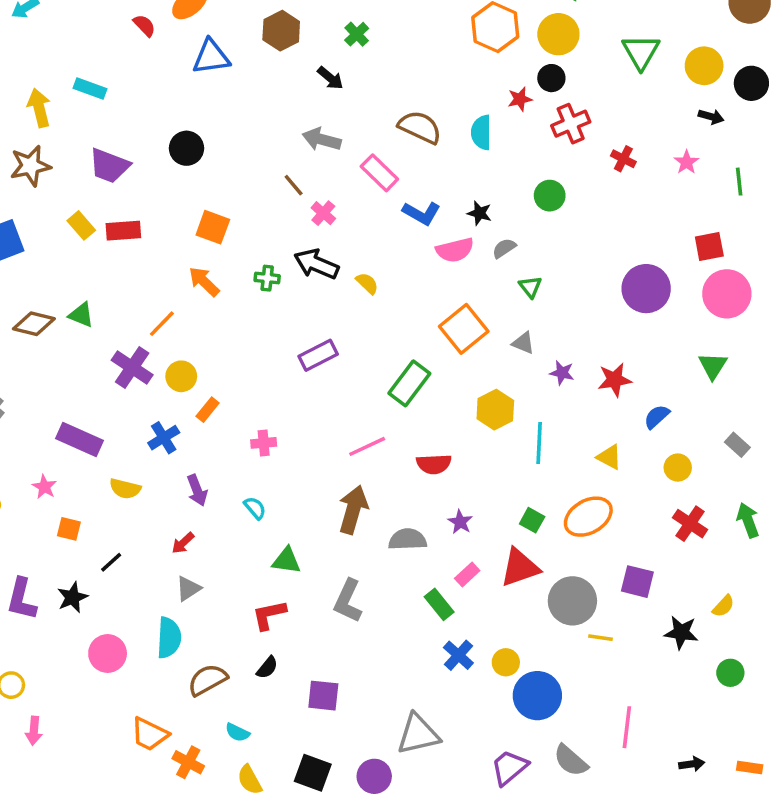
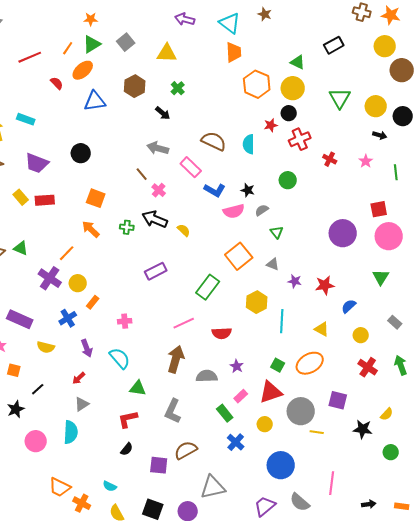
cyan semicircle: (255, 508) -> (120, 358), size x1.6
yellow circle: (506, 662) -> (265, 424), moved
brown semicircle: (208, 680) -> (186, 450), moved

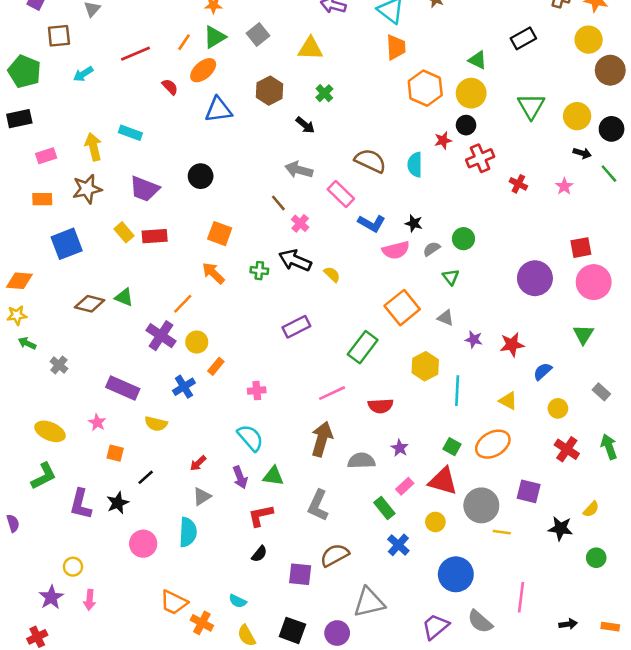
green line: (396, 172) -> (609, 174), moved, turned -35
green circle: (288, 180) -> (463, 239), moved
purple arrow: (87, 348) -> (240, 477), moved
red triangle: (271, 392) -> (443, 481), turned 35

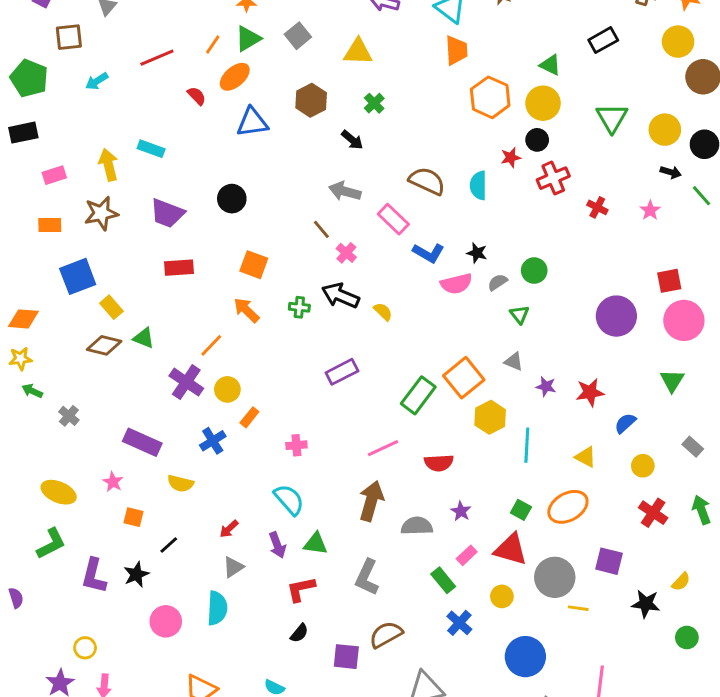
yellow rectangle: (124, 232) -> (111, 307), moved
orange square: (402, 308) -> (464, 378), moved

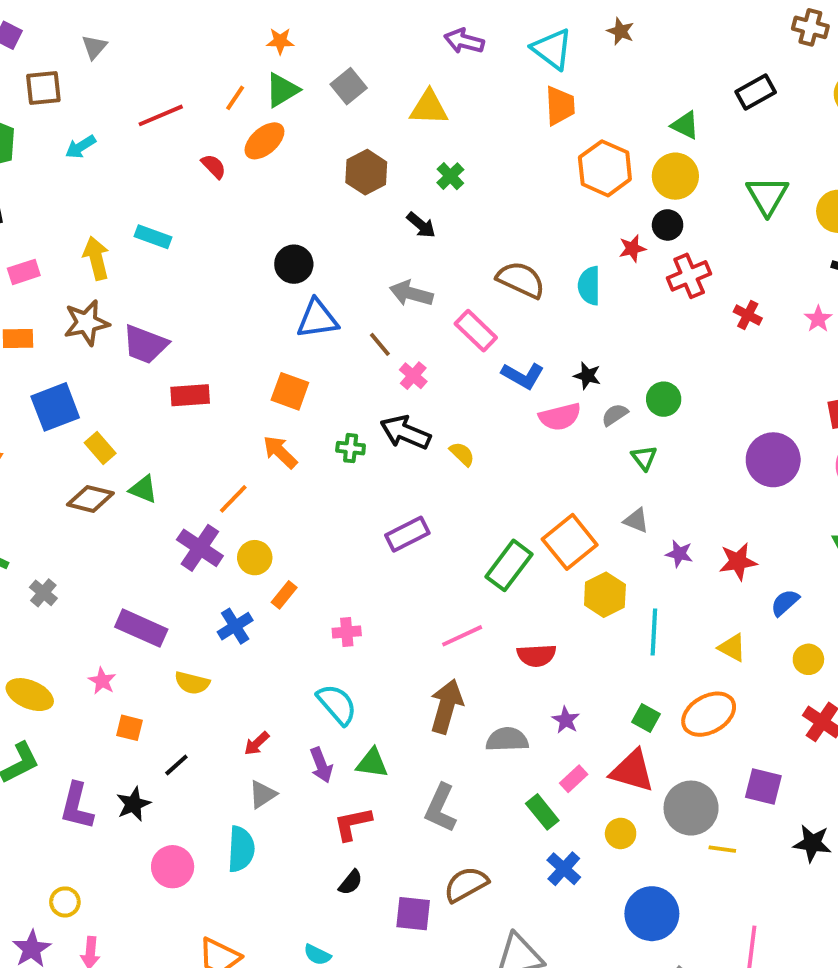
blue triangle: (252, 122) -> (317, 319), moved
black circle: (232, 199) -> (294, 264), moved
purple trapezoid: (167, 213) -> (145, 344), moved

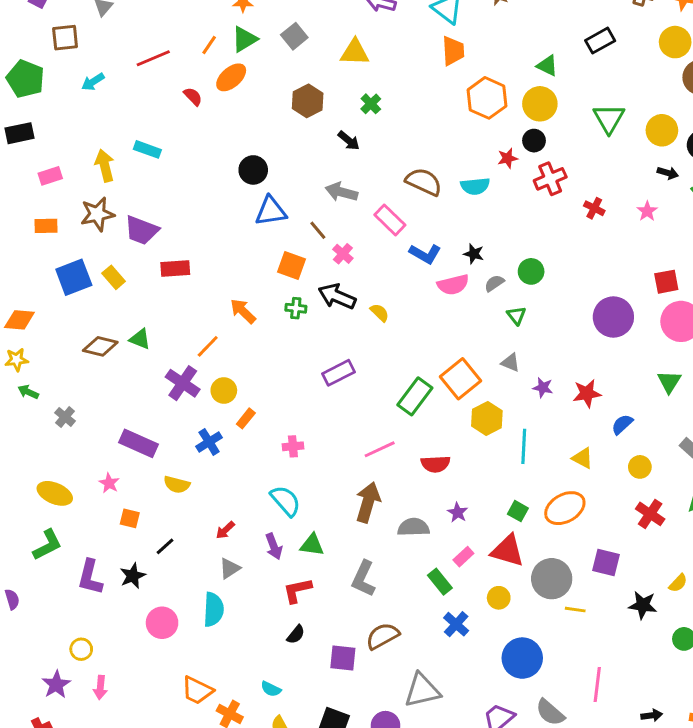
cyan semicircle: (589, 286) -> (475, 186), turned -96
orange square: (290, 391) -> (291, 266), moved
yellow rectangle: (100, 448) -> (114, 277), moved

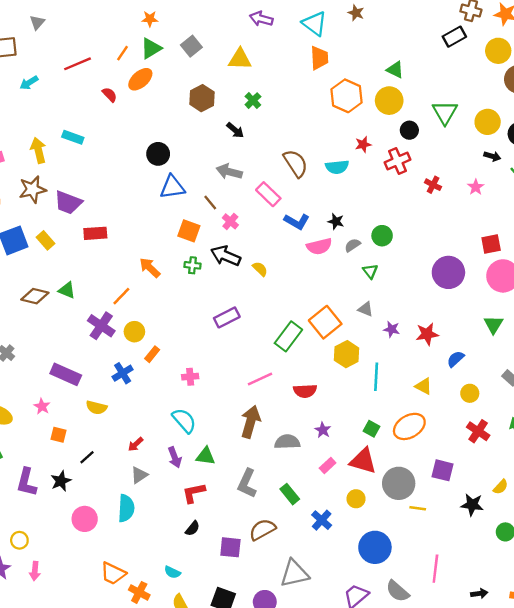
black rectangle: (600, 41) -> (454, 37), moved
black circle: (534, 141) -> (409, 130), moved
brown semicircle: (424, 182) -> (296, 163), turned 32
green rectangle: (440, 582) -> (290, 494), moved

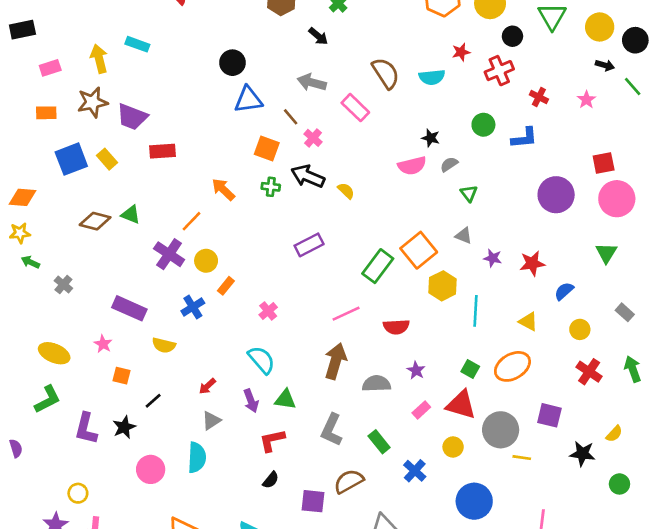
blue L-shape: (297, 221) -> (524, 138), moved, turned -35
green circle: (382, 236) -> (483, 125), moved
pink cross: (190, 377) -> (268, 311), turned -35

